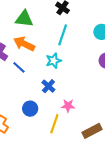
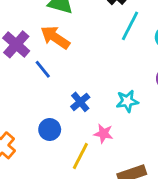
cyan line: (63, 35) -> (130, 26), moved
cyan star: (54, 61) -> (127, 101), moved

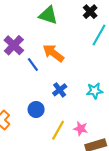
orange arrow: (55, 37) -> (53, 53), moved
pink star: (103, 134) -> (81, 129), moved

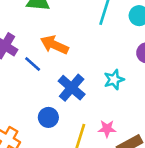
blue cross: (60, 90) -> (72, 88), size x1.5

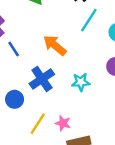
orange arrow: (54, 45) -> (55, 45), moved

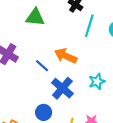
blue line: (14, 49) -> (42, 66), moved

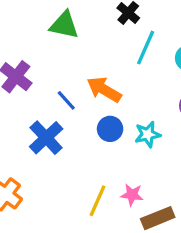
blue cross: (62, 88) -> (46, 138), moved
blue circle: (44, 112) -> (110, 129), moved

